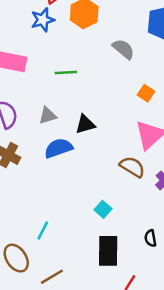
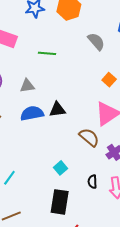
black triangle: (85, 124) -> (57, 109), moved
black semicircle: (150, 238) -> (92, 182), moved

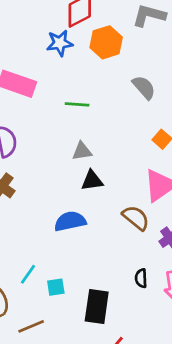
gray triangle: (27, 86) -> (82, 151), moved
blue semicircle: (32, 113) -> (70, 221), moved
cyan square: (60, 168) -> (56, 287), moved, turned 32

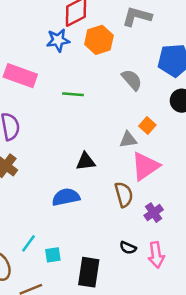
gray triangle: (82, 151) -> (128, 140), moved
brown semicircle: (136, 218) -> (124, 195), turned 35
black semicircle: (141, 278) -> (128, 248), turned -63

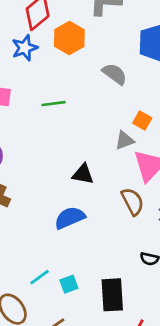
black triangle: (86, 161) -> (83, 174), turned 30
cyan line: (28, 243) -> (40, 277), turned 30

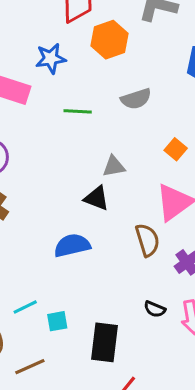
blue star: (25, 48) -> (51, 58), moved
gray semicircle: (115, 74) -> (136, 99), moved, turned 115
gray triangle: (125, 140) -> (114, 166), moved

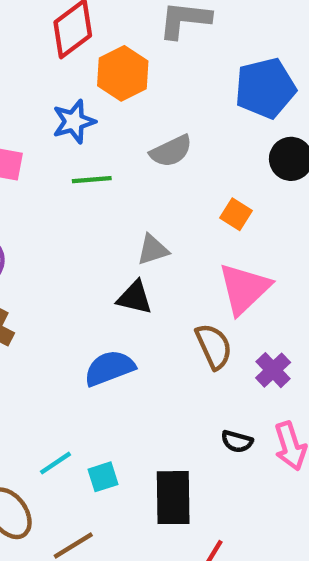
blue star: (51, 58) -> (74, 122), moved

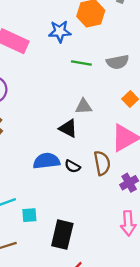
gray semicircle: (171, 151) -> (118, 62), moved
green line: (92, 180) -> (81, 63), moved
black semicircle: (237, 442) -> (72, 166), moved

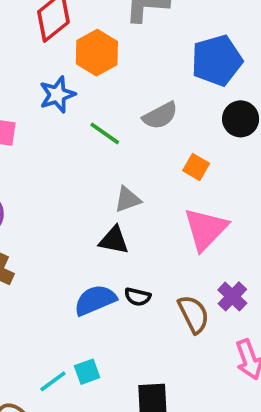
green line: (81, 63) -> (105, 133), turned 42
brown semicircle: (102, 163) -> (194, 314), moved
cyan square: (29, 215) -> (87, 372), moved

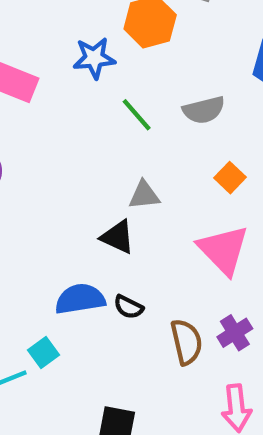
pink triangle: (206, 229) -> (223, 250), turned -42
cyan square: (87, 372) -> (43, 353), moved, turned -30

